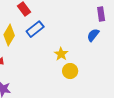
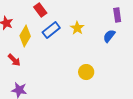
yellow star: (61, 54) -> (77, 28), moved

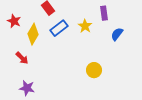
purple rectangle: (117, 15) -> (104, 13), moved

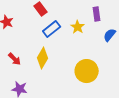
yellow diamond: (33, 34) -> (43, 58), moved
yellow circle: (94, 70) -> (87, 71), size x1.5

